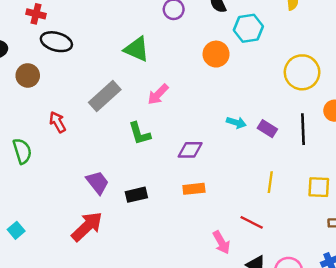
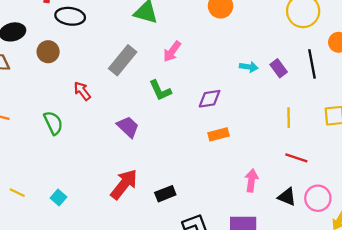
purple rectangle: (267, 129) -> (279, 68), turned 30
purple trapezoid: (97, 182) -> (128, 127), moved
black rectangle: (136, 195) -> (165, 194), moved
red line: (252, 222) -> (296, 158), moved
pink arrow: (221, 242) -> (251, 181), turned -135

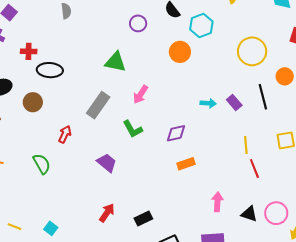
red arrow: (82, 91) -> (65, 134), turned 66
red line: (296, 158) -> (254, 168), moved, turned 54
red arrow: (124, 184) -> (107, 213), size x0.7

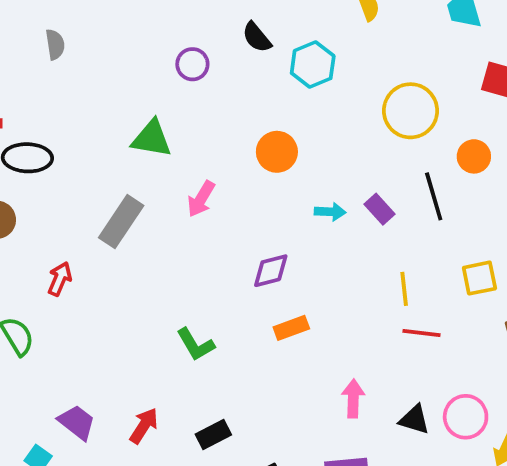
orange circle: (180, 52) -> (277, 152), moved
green L-shape: (133, 129) -> (196, 344), moved
purple trapezoid: (107, 163) -> (77, 422), moved
red line: (254, 168) -> (422, 333), turned -60

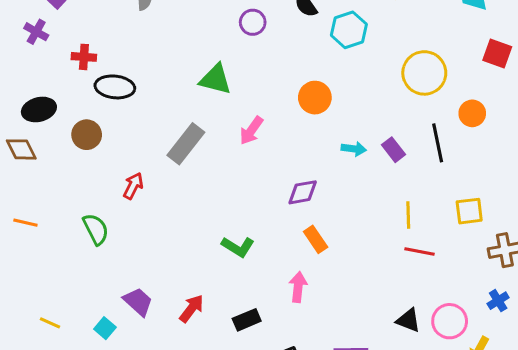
orange rectangle: (291, 328) -> (316, 239), turned 72
green L-shape: (196, 344) -> (238, 247), turned -32
pink arrow: (353, 399) -> (298, 287), moved

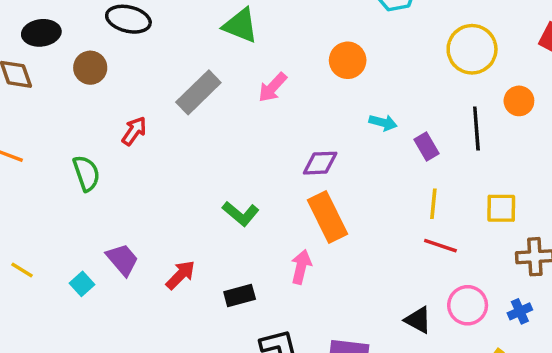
purple rectangle: (393, 150) -> (426, 146), moved
orange rectangle: (316, 239) -> (327, 217), size x1.6
pink circle: (450, 321) -> (468, 305), moved

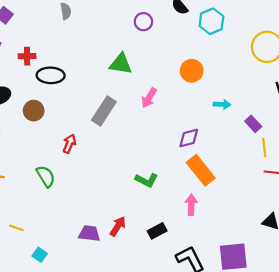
purple rectangle: (426, 146) -> (253, 124), moved
purple trapezoid: (122, 260) -> (89, 233), moved, turned -30
yellow line: (22, 270) -> (16, 228), moved
cyan square: (82, 284) -> (40, 255), moved

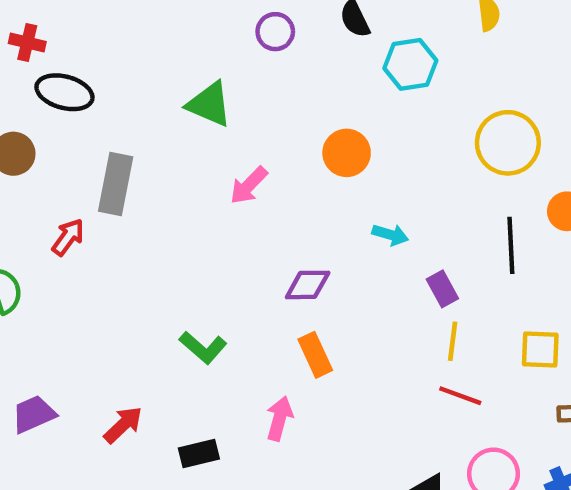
gray rectangle: (104, 111) -> (116, 184), moved, turned -36
orange rectangle: (201, 170) -> (315, 355), size x0.7
purple trapezoid: (89, 233) -> (34, 414), moved, turned -45

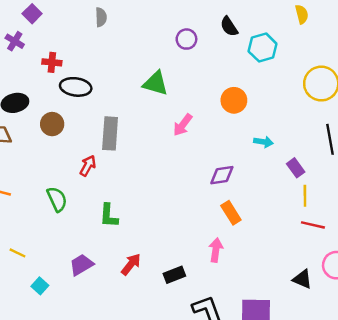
green L-shape: (203, 348) -> (109, 216), moved, turned 60

